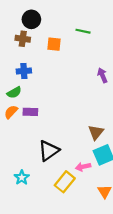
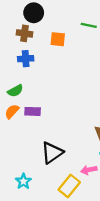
blue cross: (24, 71) -> (26, 59), moved

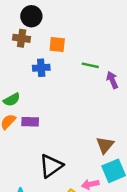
green line: (89, 25) -> (90, 65), moved
blue cross: (26, 59) -> (41, 68), moved

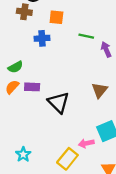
brown triangle: (105, 145) -> (100, 90), moved
black triangle: (51, 166) -> (59, 102), moved, turned -40

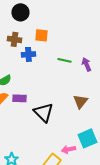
brown cross: (24, 12) -> (14, 39), moved
green line: (86, 36) -> (64, 60), moved

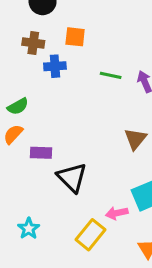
purple rectangle: (19, 98) -> (41, 153), moved
black triangle: (43, 112) -> (72, 178), moved

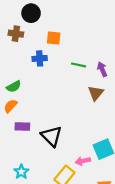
brown cross: (33, 43) -> (16, 34), moved
brown triangle: (135, 139) -> (96, 93), moved
purple rectangle: (41, 153) -> (22, 126), moved

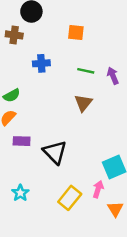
orange square: (54, 38) -> (76, 33), moved
brown triangle: (96, 93) -> (83, 103), moved
pink arrow: (83, 161) -> (98, 189), moved, turned 120

